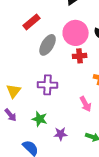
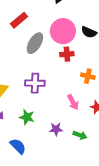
purple star: (61, 134) -> (56, 129), moved

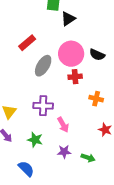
pink arrow: (73, 102) -> (63, 125), moved

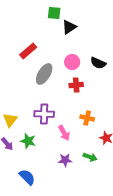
pink circle: (71, 54) -> (72, 62), size x0.6
orange cross: (96, 99) -> (87, 118), moved
green star: (35, 140) -> (28, 141), moved
green arrow: (88, 158) -> (90, 157), moved

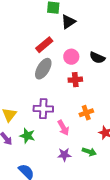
red rectangle: (28, 51) -> (44, 45), moved
orange cross: (87, 118) -> (86, 113), turned -32

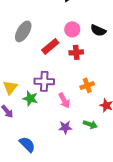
red rectangle: (44, 45) -> (50, 46), moved
gray ellipse: (43, 69) -> (23, 31), moved
green star: (27, 136) -> (30, 98), moved

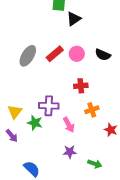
red rectangle: (50, 46) -> (55, 54), moved
red cross: (76, 52) -> (81, 86), moved
green arrow: (90, 124) -> (95, 164), moved

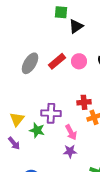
red cross: (81, 86) -> (84, 102), moved
purple star: (70, 152) -> (70, 151), moved

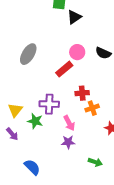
red rectangle: (57, 61) -> (64, 69), moved

